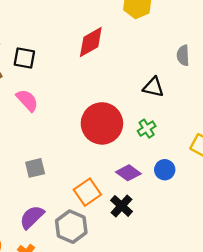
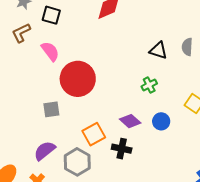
gray semicircle: (183, 55) -> (187, 47), moved
red circle: (102, 123) -> (78, 79), moved
black cross: (122, 206) -> (122, 149), turned -36

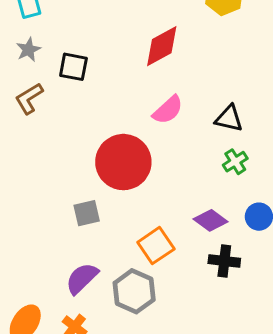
black triangle: (158, 50) -> (229, 118), moved
pink semicircle: (50, 51) -> (168, 110), moved, turned 90
black cross: (122, 149) -> (224, 261), moved

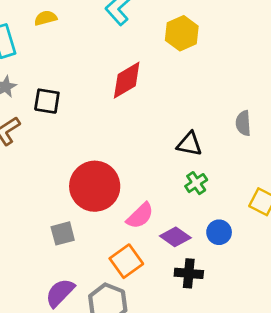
pink semicircle: (168, 110) -> (140, 216), moved

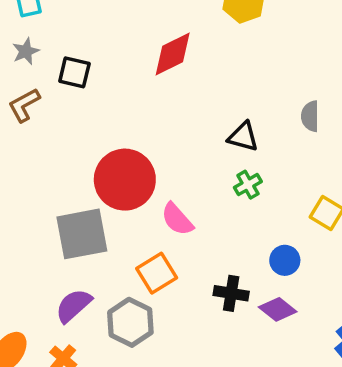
pink semicircle: (140, 216) -> (177, 219), turned 88
blue circle: (219, 232) -> (285, 260), moved
gray square: (63, 233) -> (82, 234), size x1.8
purple diamond: (175, 237) -> (278, 309), moved

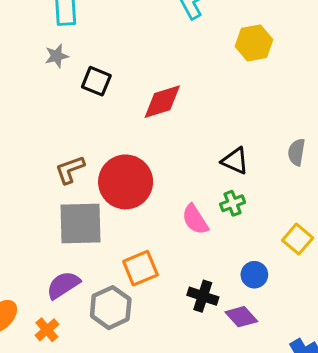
red diamond: (173, 54) -> (162, 102), moved
brown L-shape: (24, 105) -> (70, 170), moved
pink semicircle: (177, 219) -> (195, 219), moved

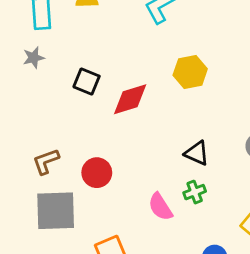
yellow hexagon: (254, 43) -> (190, 72), moved
black square: (96, 81) -> (87, 82), moved
red circle: (126, 182) -> (97, 173), size x0.6

